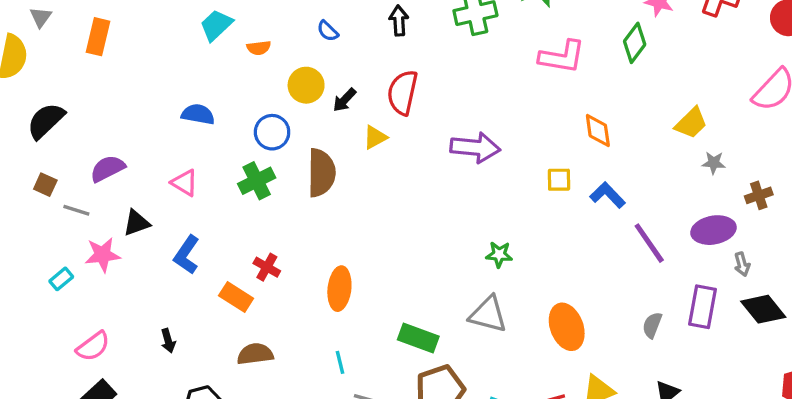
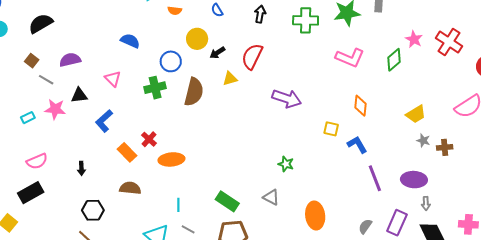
brown cross: (759, 195) -> (445, 147), moved
orange ellipse: (339, 289) -> (171, 159), moved, turned 65
gray triangle: (488, 314) -> (271, 197), size x0.7

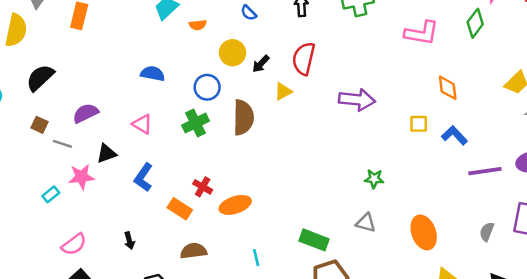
purple line: (375, 178) -> (485, 171), turned -64

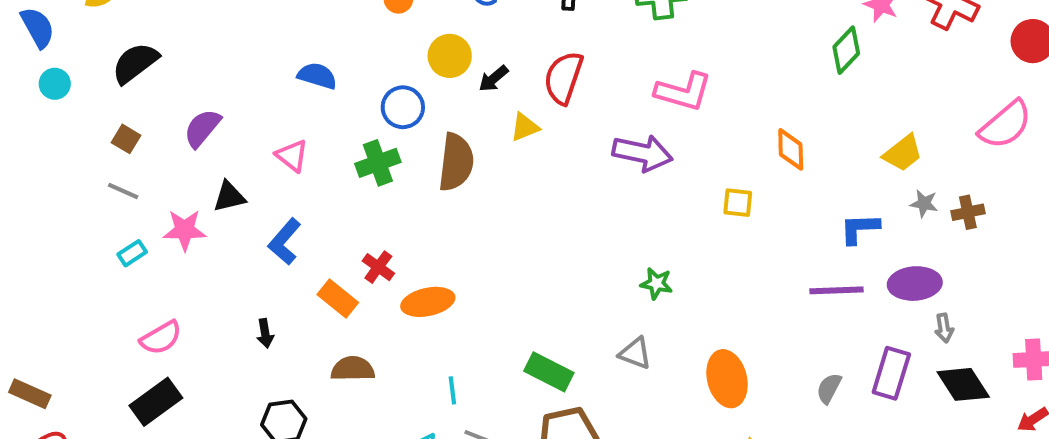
pink L-shape: (422, 33) -> (683, 92), moved
purple semicircle: (86, 113) -> (202, 128), turned -30
blue L-shape: (454, 135) -> (860, 229), moved, turned -55
gray line: (62, 144) -> (123, 191), moved
black arrow: (129, 241) -> (265, 333), moved

